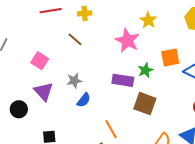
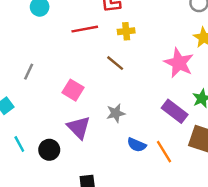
purple rectangle: (123, 80) -> (175, 111), turned 30
blue semicircle: (84, 100) -> (137, 145), moved, turned 77
orange line: (111, 129) -> (164, 152), moved

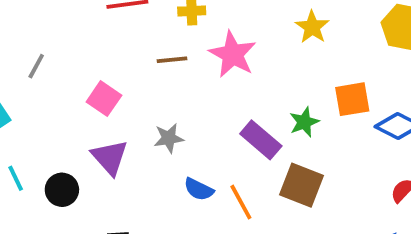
brown line: (115, 63) -> (172, 60), turned -48
pink star: (179, 63) -> (233, 54), moved

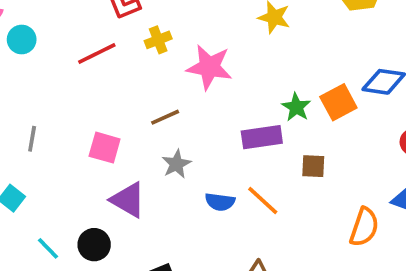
brown line: (172, 60) -> (165, 117), moved
orange square: (352, 99) -> (338, 102), moved
purple rectangle: (261, 140) -> (262, 137), turned -30
brown square: (301, 185) -> (313, 166), size x0.6

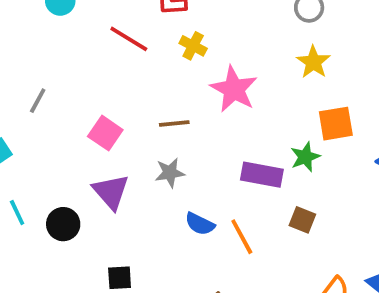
yellow cross: (158, 40) -> (193, 46), turned 30
red line: (97, 53) -> (129, 39), turned 39
orange square: (338, 102) -> (336, 124), moved

